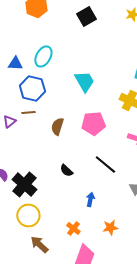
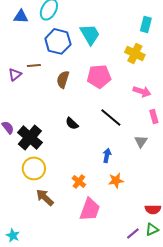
blue hexagon: (32, 88) -> (58, 41), moved
blue arrow: (90, 200) -> (107, 155), moved

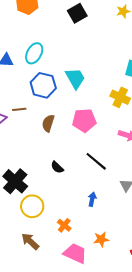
yellow circle: (34, 168) -> (32, 206), moved
orange star: (116, 180) -> (101, 239), moved
pink trapezoid: (90, 209) -> (75, 253), turned -85

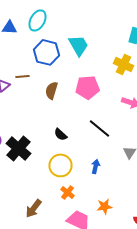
yellow circle: (32, 206) -> (60, 165), moved
brown arrow: (30, 241) -> (34, 208), turned -96

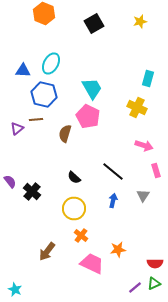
blue hexagon: (46, 52) -> (44, 94), moved
pink pentagon: (88, 87) -> (88, 116), moved, turned 30
black cross: (18, 148) -> (32, 192), size x0.7
blue arrow: (96, 166) -> (113, 200), moved

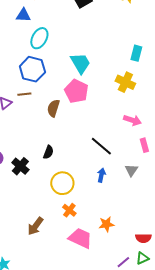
blue triangle: (23, 70) -> (23, 15), moved
black semicircle: (74, 178) -> (48, 152), moved, turned -112

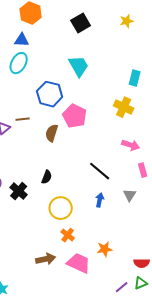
cyan ellipse: (39, 38) -> (19, 63), moved
cyan trapezoid: (80, 63) -> (79, 66), moved
blue hexagon: (32, 69) -> (50, 94), moved
brown arrow: (35, 226) -> (46, 259), moved, turned -138

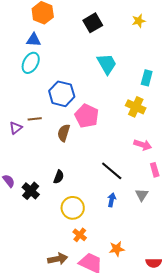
cyan trapezoid: (79, 66) -> (107, 64), moved

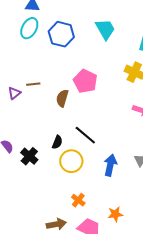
blue hexagon: (62, 94) -> (61, 34), moved
black line: (112, 171) -> (85, 135), moved
blue arrow: (112, 200) -> (110, 165), size x1.5
yellow circle: (73, 208) -> (71, 161), moved

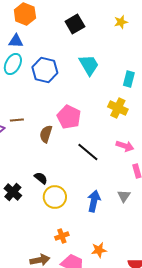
black line: (85, 135) -> (88, 152), moved
black semicircle: (57, 142) -> (41, 178), turned -72
orange cross: (78, 200) -> (62, 236), turned 32

